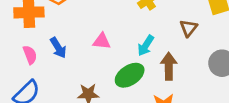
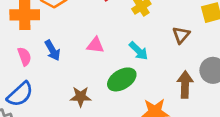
cyan arrow: (146, 46) -> (139, 51), turned -80
brown arrow: (169, 66) -> (185, 85), moved

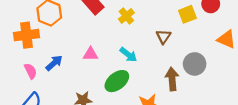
blue arrow: (53, 50) -> (54, 63), turned -96

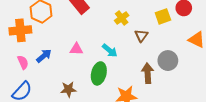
yellow cross: (126, 16) -> (122, 18), moved
green ellipse: (117, 81) -> (99, 73), turned -40

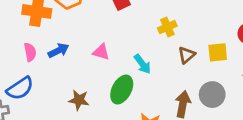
yellow square: (163, 16) -> (218, 52), moved

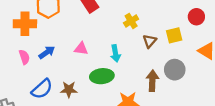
cyan arrow: (142, 64) -> (115, 53), turned 35
blue semicircle: (20, 88) -> (42, 89), moved
green ellipse: (122, 89) -> (102, 76), turned 65

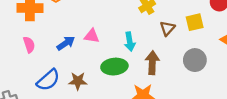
blue arrow: (47, 52) -> (66, 43), moved
brown arrow: (152, 81) -> (152, 63), moved

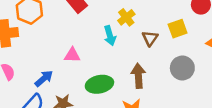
cyan arrow: (130, 42) -> (110, 36), moved
blue arrow: (66, 43) -> (44, 79), moved

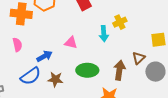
brown triangle: (150, 38) -> (139, 58), moved

